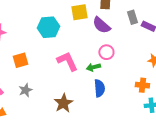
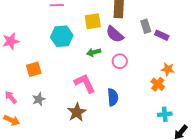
pink L-shape: (67, 61) -> (85, 83), moved
green arrow: (93, 67) -> (94, 52), moved
orange cross: (142, 85) -> (158, 84), moved, turned 32

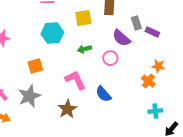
purple semicircle: (115, 34) -> (121, 38), moved
orange square: (34, 69) -> (35, 66), moved
blue semicircle: (113, 97) -> (103, 94), turned 144
gray star: (39, 99) -> (29, 96), size x1.6

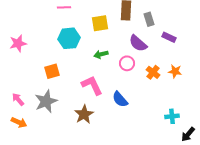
gray rectangle: (136, 23) -> (149, 19), moved
orange cross: (148, 81) -> (153, 72), moved

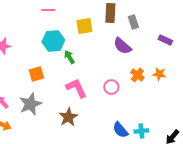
purple rectangle: (169, 37) -> (165, 40), moved
green arrow: (101, 54) -> (69, 57), moved, turned 72
pink circle: (127, 63) -> (111, 87), moved
blue semicircle: (120, 99) -> (120, 130), moved
cyan cross: (172, 116) -> (141, 131), moved

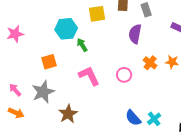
purple semicircle: (122, 46) -> (135, 34), turned 60
brown star: (68, 117) -> (68, 114), moved
cyan cross: (141, 131) -> (154, 119), turned -32

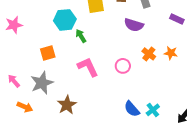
purple semicircle: (135, 34) -> (134, 25), turned -84
orange arrow: (16, 113) -> (25, 107), moved

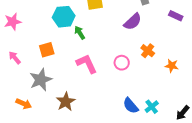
purple semicircle: (134, 25) -> (133, 22), turned -60
orange star: (171, 53) -> (172, 66), moved
pink arrow: (14, 81) -> (15, 58), moved

